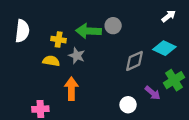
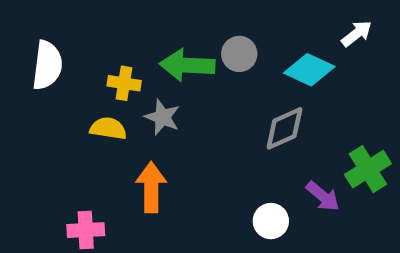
cyan diamond: (164, 48) -> (309, 70), moved

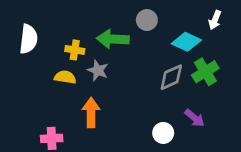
white arrow: (357, 34) -> (215, 20), turned 150
gray circle: (239, 54) -> (147, 20), moved
green cross: (368, 169) -> (205, 72), moved

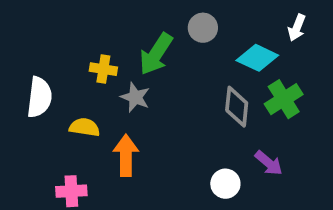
white semicircle: (28, 39) -> (39, 97), moved
green arrow: (113, 39) -> (156, 54), turned -60
yellow semicircle: (65, 77) -> (85, 127), moved
gray diamond: (171, 77) -> (237, 107), turned -60

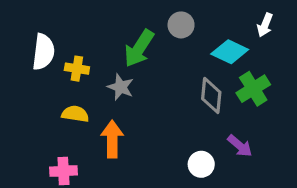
yellow cross: (103, 69) -> (77, 69), moved
white semicircle: (39, 97) -> (43, 52), moved

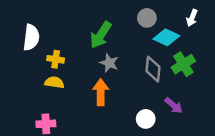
gray circle: (181, 25) -> (147, 18), moved
yellow cross: (77, 69) -> (56, 59), moved
gray star: (121, 87) -> (109, 63), moved
orange arrow: (112, 139) -> (101, 92), moved

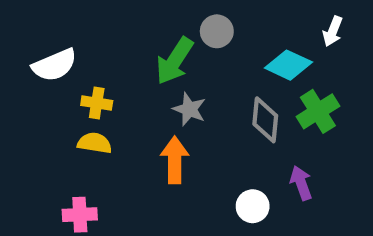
gray circle: (147, 18) -> (217, 31), moved
white semicircle: (31, 37) -> (55, 65), turned 60
purple arrow: (174, 106) -> (301, 183), turned -150

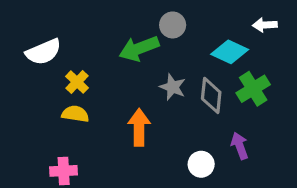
white arrow: (333, 31) -> (265, 25), turned 65
green arrow: (175, 61) -> (139, 48), turned 36
yellow cross: (97, 103) -> (77, 82), turned 35
gray star: (189, 109) -> (173, 87), moved

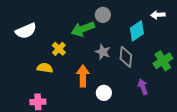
cyan diamond: (230, 52) -> (137, 31), turned -60
yellow cross: (77, 82) -> (59, 49), moved
green cross: (253, 89) -> (163, 61), moved
white circle: (201, 164) -> (104, 93), moved

